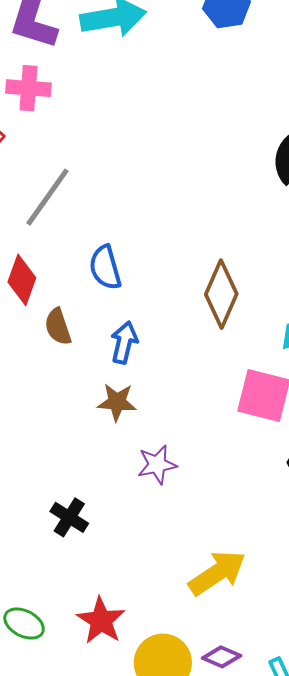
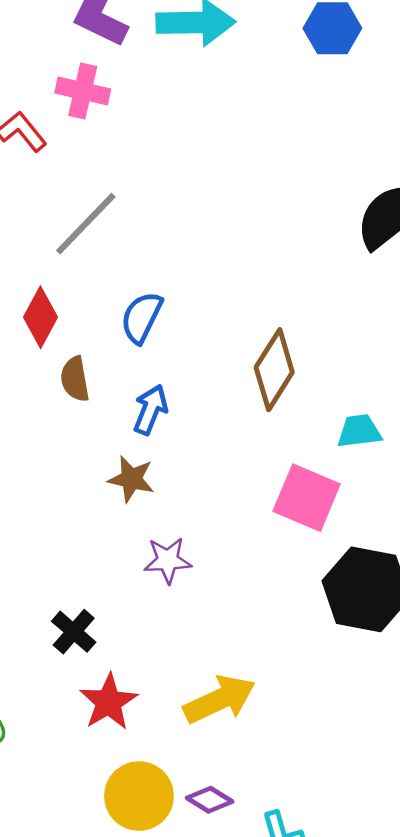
blue semicircle: (105, 268) -> (142, 317), turned 33
black cross: (69, 517) -> (74, 632), moved
red star: (101, 621) -> (109, 702), moved

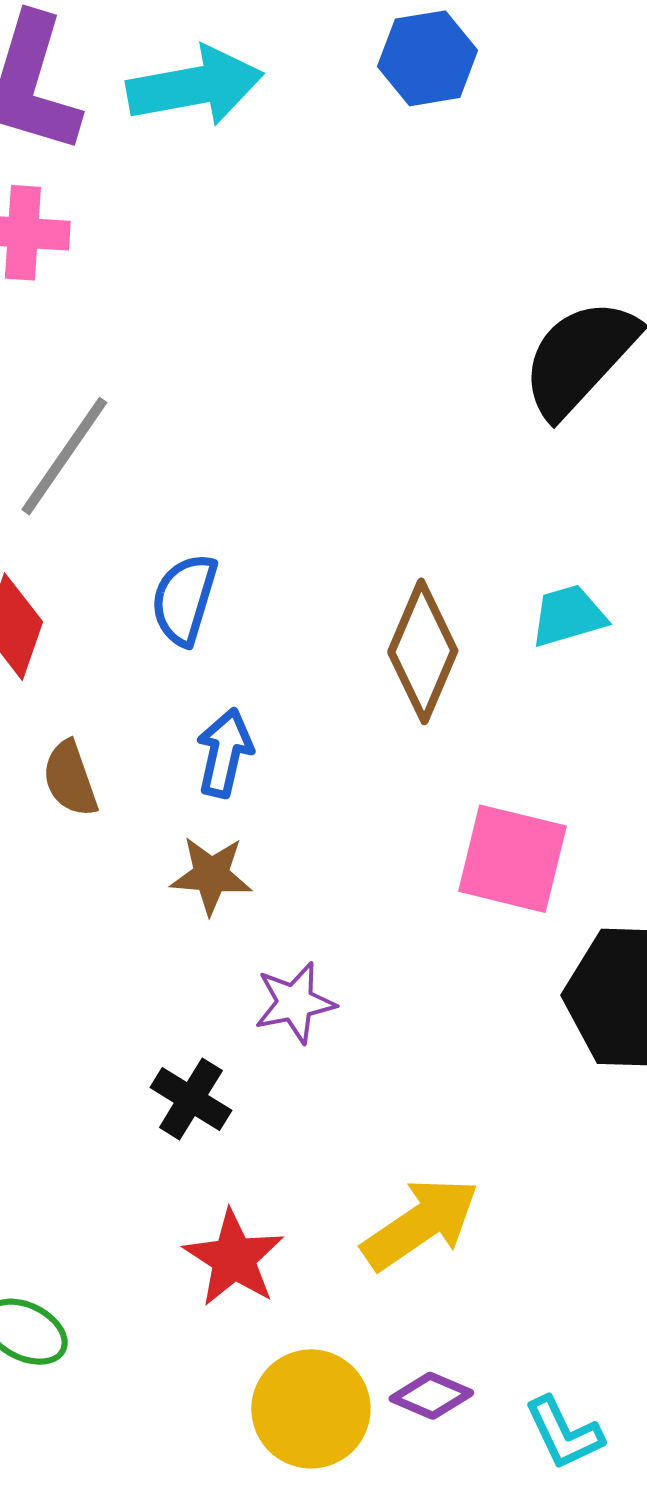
brown semicircle: (75, 379) -> (70, 779), moved
cyan trapezoid: (359, 431) -> (568, 616), moved
black cross: (74, 632) -> (191, 1099), moved

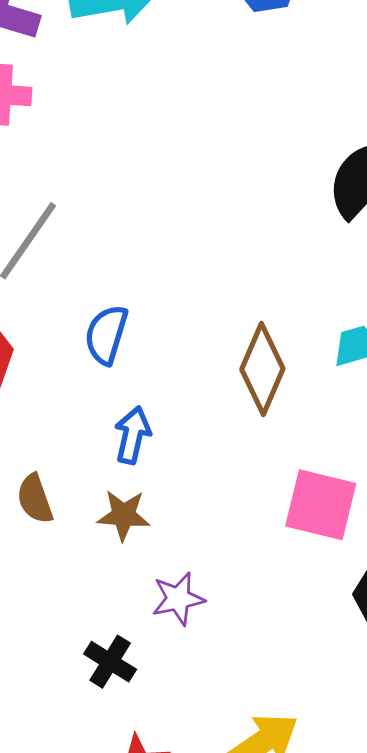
brown semicircle: (70, 779) -> (35, 499), moved

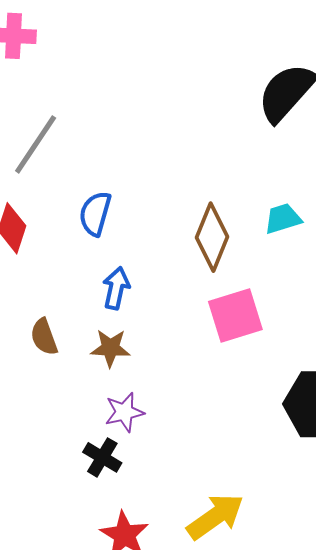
pink square: (321, 505) -> (235, 316), moved, turned -30
purple star: (178, 599) -> (124, 412), moved

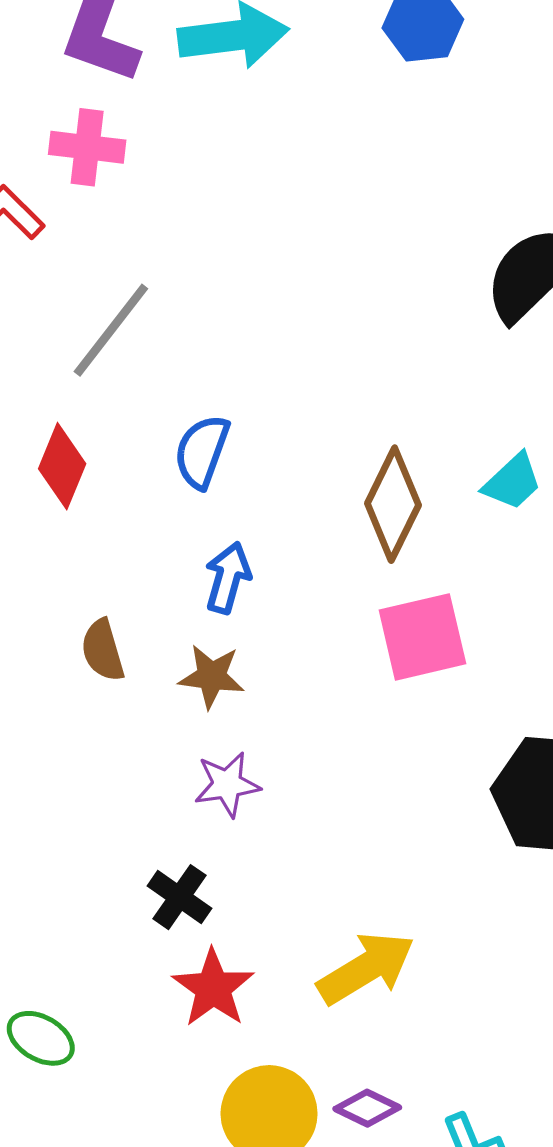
cyan trapezoid: (283, 219) -> (513, 482), turned 150
black cross: (102, 457) -> (179, 897), moved

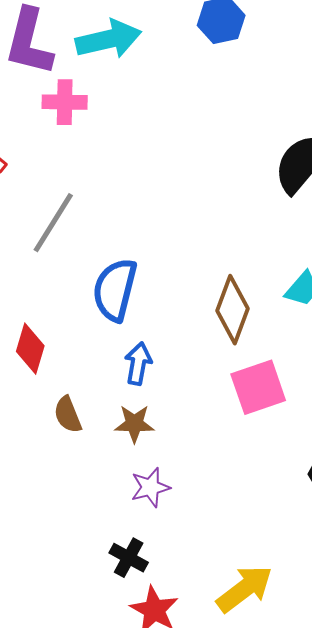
pink cross: (87, 147) -> (65, 102), moved
blue semicircle: (202, 452) -> (115, 290), size x1.4
red diamond: (62, 466) -> (30, 349), moved

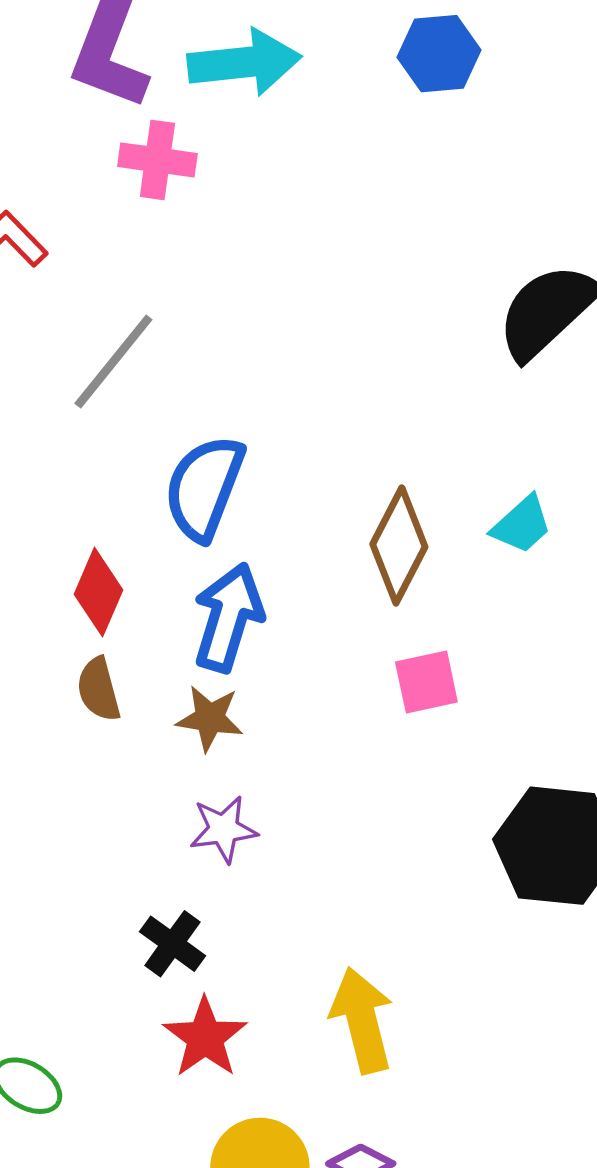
red diamond: (30, 349) -> (98, 592), moved
blue arrow: (138, 364) -> (228, 617), size x1.5
pink square: (258, 387) -> (426, 682), size x0.7
yellow arrow: (245, 589) -> (362, 1020), turned -74

